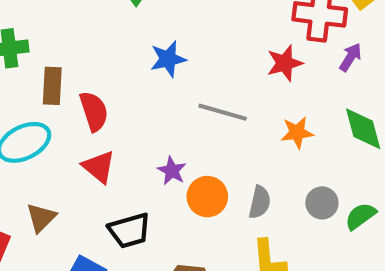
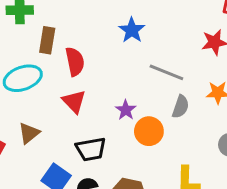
blue star: (168, 59) -> (132, 30), turned -30
gray semicircle: (260, 202) -> (181, 107), moved

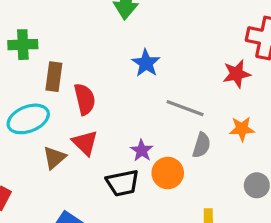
brown triangle: (29, 133) -> (54, 158), moved
black trapezoid: (91, 149) -> (123, 183), moved

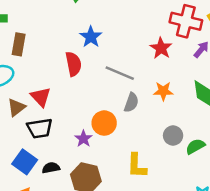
red star: (237, 74) -> (161, 48), turned -30
red semicircle: (85, 99) -> (73, 64), moved
purple star: (142, 151) -> (83, 139), moved
black trapezoid: (123, 183) -> (40, 128), moved

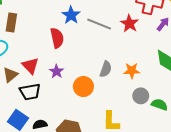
gray line: (120, 73) -> (99, 24), moved
orange star: (163, 91) -> (132, 71), moved
purple star: (83, 139) -> (56, 71), moved
green semicircle: (195, 146) -> (159, 105), turned 49

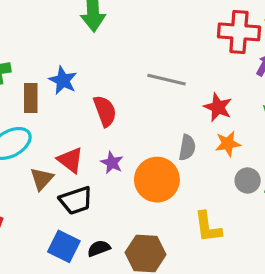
blue star: (71, 15) -> (63, 80), moved
red star: (129, 24) -> (218, 107), moved
orange circle: (83, 86) -> (157, 180), size x1.4

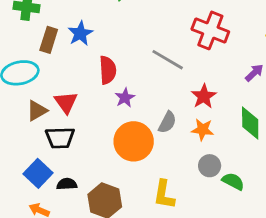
red cross: (239, 32) -> (210, 30), moved
purple star: (112, 163) -> (125, 98), moved

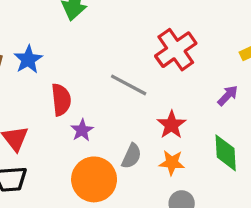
red cross: (210, 30) -> (176, 50), turned 36

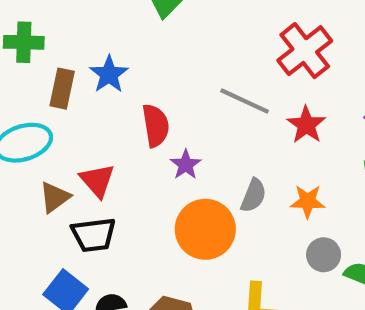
red star: (172, 125) -> (306, 125), moved

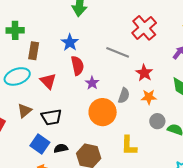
blue star: (109, 74) -> (70, 42), moved
red star: (306, 125) -> (144, 73), moved
red triangle: (97, 180) -> (48, 81), moved
brown triangle: (55, 197) -> (25, 111), moved

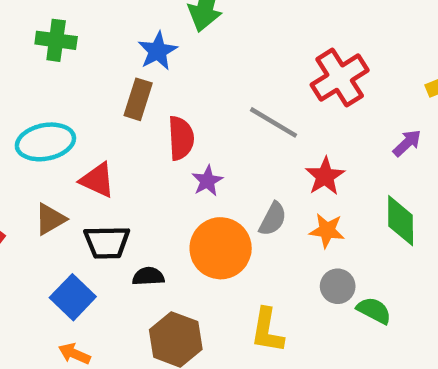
blue star: (70, 42) -> (158, 51), moved
brown rectangle: (34, 51) -> (138, 99), moved
red triangle: (48, 81) -> (97, 180), moved, turned -30
black semicircle: (61, 148) -> (148, 276), moved

